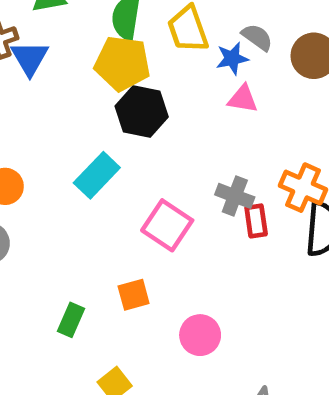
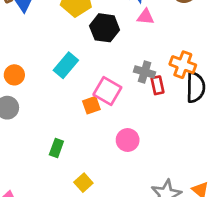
black hexagon: (142, 111) -> (105, 28), moved
orange square: (134, 295) -> (91, 105), moved
pink circle: (200, 335) -> (128, 140), moved

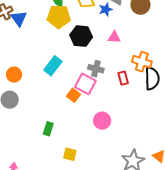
pink triangle: (146, 17) -> (114, 37), moved
gray cross: (145, 72) -> (96, 69), moved
orange square: (91, 105) -> (74, 95), turned -32
yellow square: (83, 183) -> (70, 154), turned -32

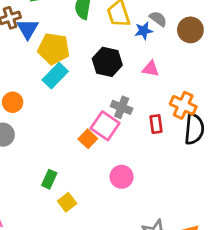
yellow pentagon: (59, 17) -> (54, 49), moved
cyan rectangle: (53, 66) -> (55, 76), moved
yellow square: (70, 154) -> (67, 202), moved, turned 32

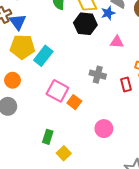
yellow pentagon: (54, 49) -> (22, 47), moved
black hexagon: (107, 62) -> (85, 24), moved
pink square: (105, 126) -> (57, 91), moved

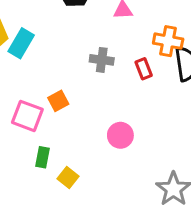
pink square: (57, 91) -> (27, 116), moved
orange square: (74, 102) -> (58, 101), moved, turned 32

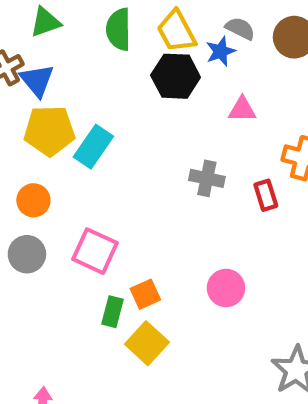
orange square: (58, 101) -> (145, 294), moved
yellow square: (68, 178) -> (147, 343), size x1.4

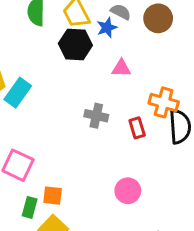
pink circle: (226, 288) -> (128, 191), moved
orange square: (145, 294) -> (53, 196), turned 30

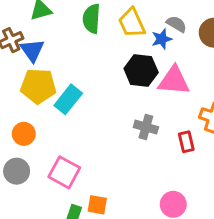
black hexagon: (75, 44) -> (141, 70), moved
pink triangle: (121, 68) -> (174, 81), size x1.6

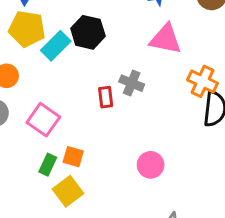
black hexagon: (141, 70) -> (88, 32), moved
red rectangle: (186, 142) -> (106, 97), moved

